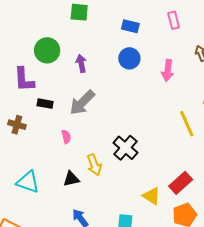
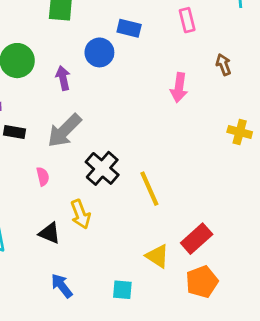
blue circle: (129, 58) -> (99, 52), moved
yellow line: (187, 124) -> (149, 189), moved
black cross: (125, 148) -> (102, 168), moved
black triangle: (71, 179) -> (50, 233), turned 36

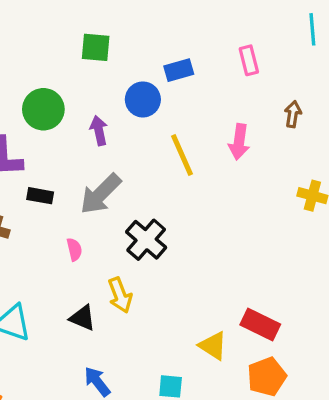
blue rectangle: (129, 28) -> (179, 70), turned -30
brown arrow: (223, 65) -> (293, 114), turned 30
yellow line: (149, 189) -> (182, 155), moved
red rectangle: (197, 239) -> (260, 324), turned 68

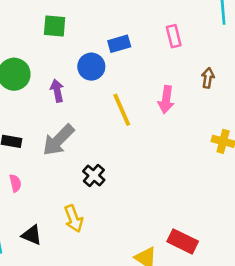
black cross: (146, 240) -> (94, 176), size x0.7
pink semicircle: (74, 249) -> (15, 183), moved
black triangle: (83, 318) -> (32, 235), moved

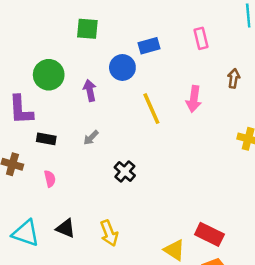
gray arrow: (58, 140) -> (91, 138), size x0.5
yellow arrow: (74, 219) -> (109, 233), moved

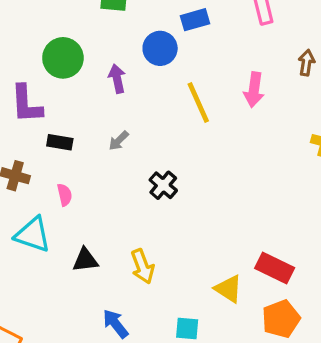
black triangle: (66, 228) -> (85, 260), turned -30
cyan triangle: (26, 233) -> (33, 235), moved

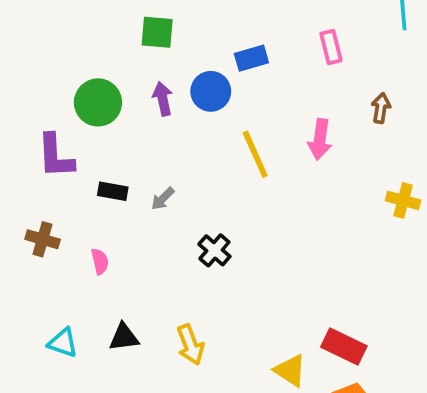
purple arrow: (117, 79) -> (163, 99), moved
black rectangle: (60, 142) -> (113, 191), moved
cyan triangle: (33, 235) -> (63, 343), moved, size x0.7

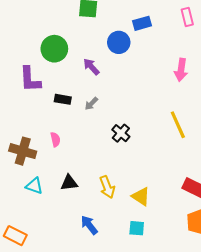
purple arrow: (163, 99) -> (91, 67), moved, turned -30
yellow line: (255, 154) -> (178, 125), moved
brown cross: (43, 239) -> (23, 151), moved, size x1.4
yellow triangle: (290, 371) -> (141, 196), moved

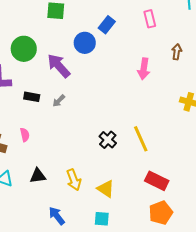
blue rectangle: (142, 23) -> (107, 25), turned -36
purple arrow: (91, 67) -> (59, 66), size x1.5
yellow line: (178, 125) -> (141, 139), moved
black cross: (121, 133) -> (108, 140), moved

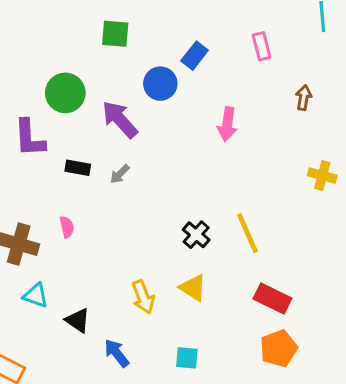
pink arrow: (144, 69) -> (227, 124), moved
black triangle: (38, 176) -> (78, 320), moved, turned 42
yellow triangle: (106, 189) -> (193, 288), moved

